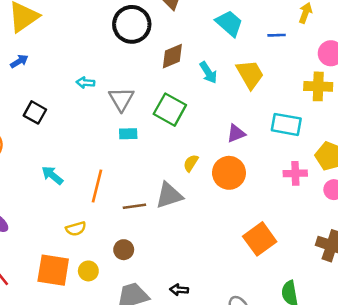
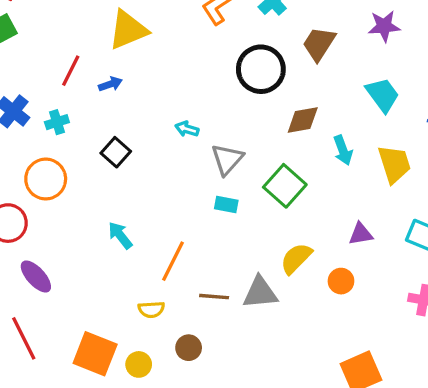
yellow semicircle: (191, 163) -> (296, 258), size x1.5
orange circle: (229, 173) -> (341, 281), size x0.6
yellow semicircle: (76, 229) -> (151, 309), moved

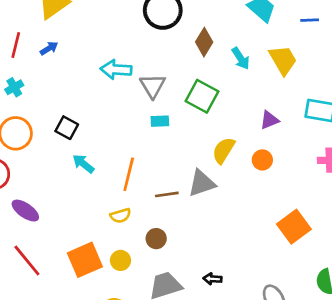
brown diamond: (303, 120) -> (204, 42), turned -36
cyan arrow: (187, 129) -> (116, 70), size x1.6
black square: (116, 152) -> (67, 128), moved
orange square: (95, 354) -> (85, 260), turned -32

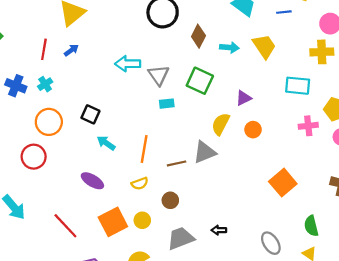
cyan arrow: (241, 58) -> (229, 47), turned -48
purple triangle: (269, 120) -> (244, 98), moved
purple ellipse: (25, 211) -> (92, 181), moved

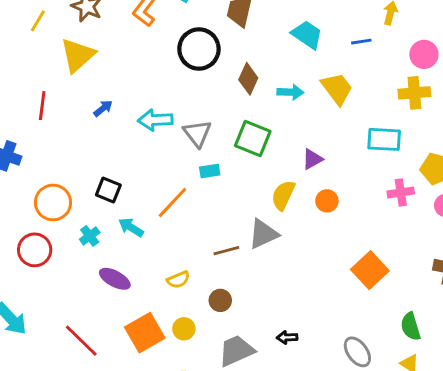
blue arrow: (71, 50) -> (103, 108), moved
cyan cross: (45, 84) -> (90, 236), moved
orange line: (144, 149) -> (172, 203), moved, turned 36

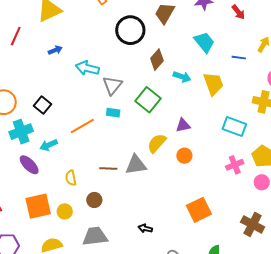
pink cross: (401, 193) -> (235, 165), turned -30
cyan arrow: (131, 227) -> (49, 145), moved, turned -72
cyan cross: (90, 236) -> (21, 132), size x1.6
yellow semicircle: (178, 280) -> (71, 178), turned 84
black arrow: (287, 337) -> (145, 228), moved

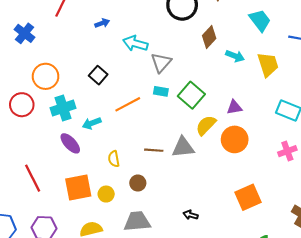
green square: (148, 100) -> (191, 95), moved
black square: (43, 105) -> (98, 75), moved
orange circle: (184, 156) -> (235, 139), size x1.6

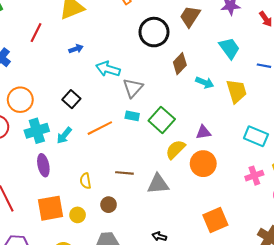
cyan arrow: (92, 123) -> (64, 135), moved, turned -30
purple ellipse: (70, 143) -> (43, 165), turned 30
gray triangle: (183, 147) -> (158, 184), moved

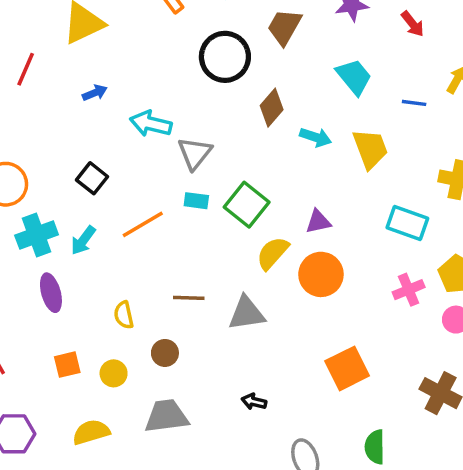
orange square: (51, 208) -> (67, 365), size x0.6

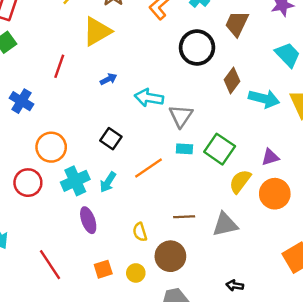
cyan arrow: (316, 137) -> (264, 99), size x1.4
brown circle: (165, 353) -> (170, 256), size x1.6

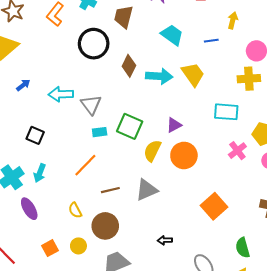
orange line: (149, 168) -> (85, 165), moved

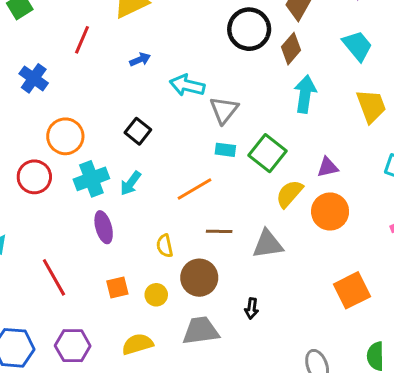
brown diamond: (129, 66) -> (291, 49), moved
cyan arrow: (159, 76) -> (305, 94), moved, turned -100
black arrow: (165, 240) -> (252, 308), moved, turned -96

